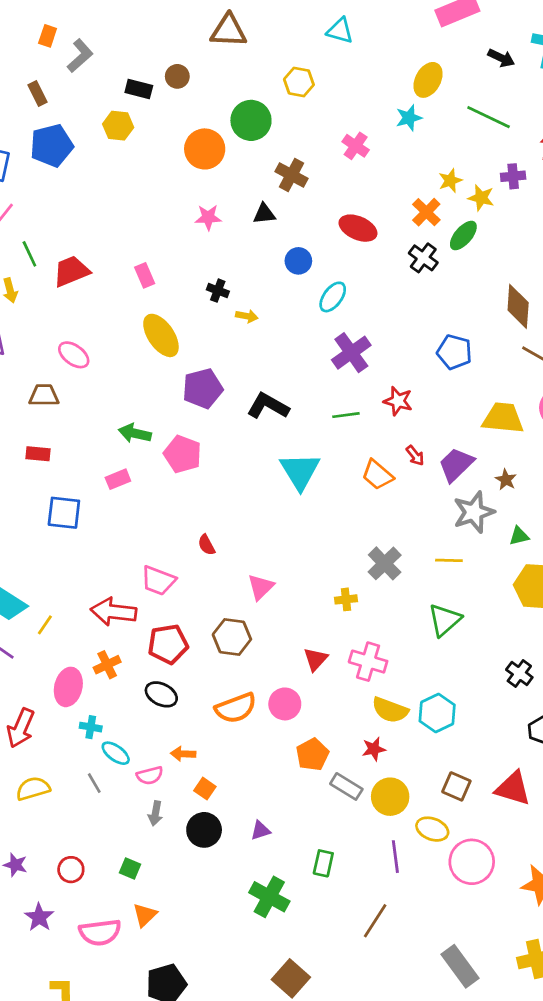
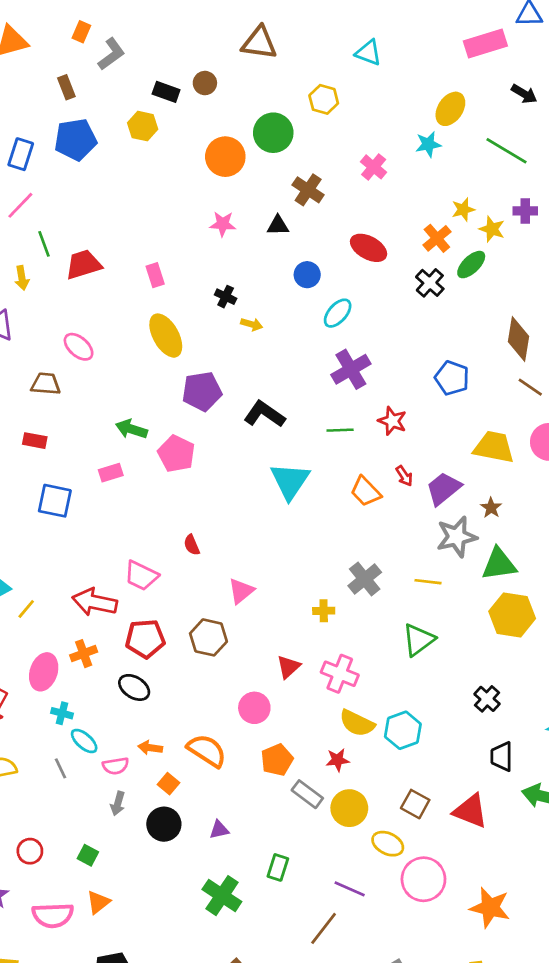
green triangle: (519, 536) -> (499, 564), size x1.8
orange semicircle: (236, 708) -> (207, 751), moved, turned -132
purple line: (395, 857) -> (350, 889), moved, turned -64

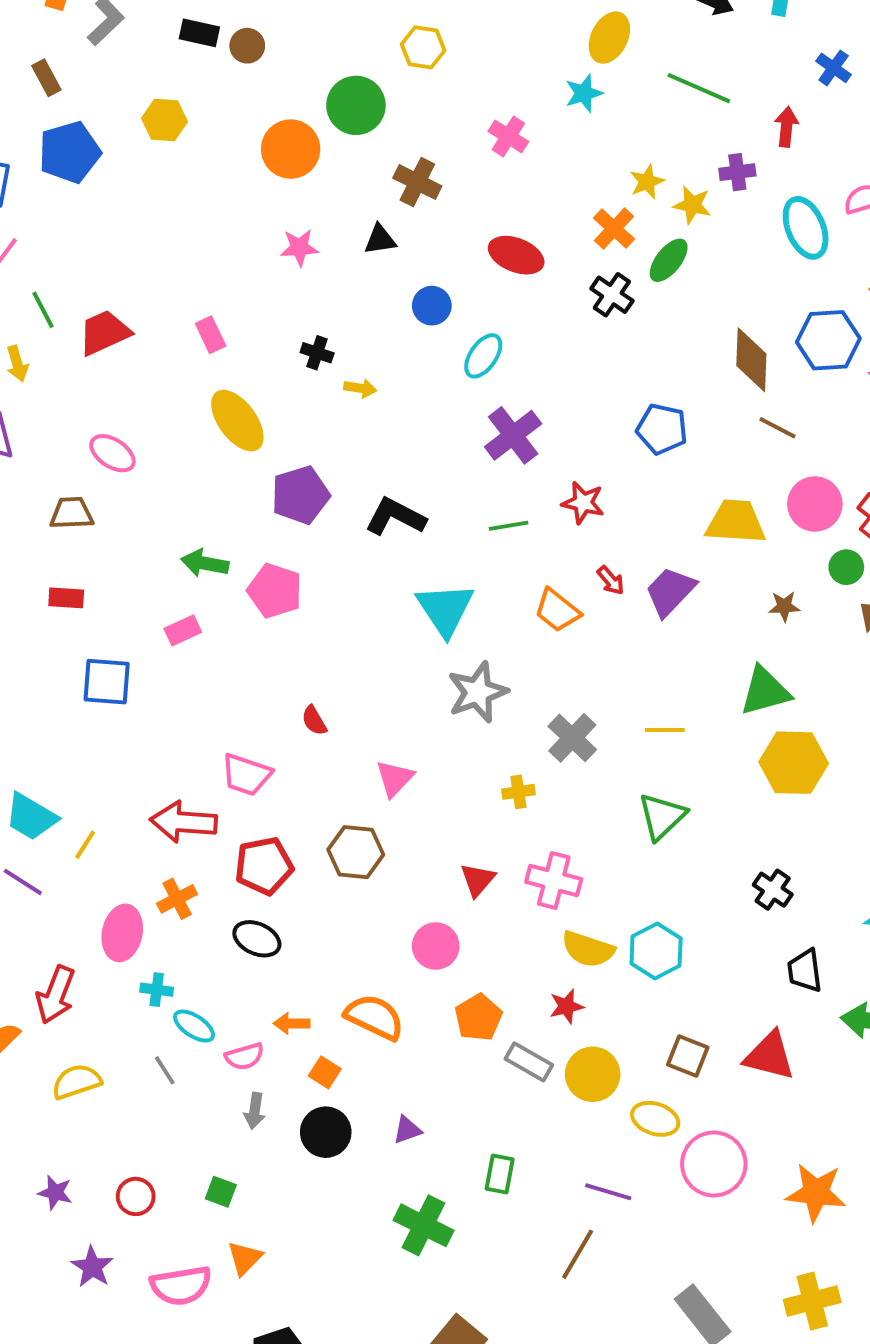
black rectangle: (166, 92) -> (199, 33), moved
brown star: (491, 508) -> (784, 606), moved, turned -30
gray star: (457, 537) -> (478, 692), moved

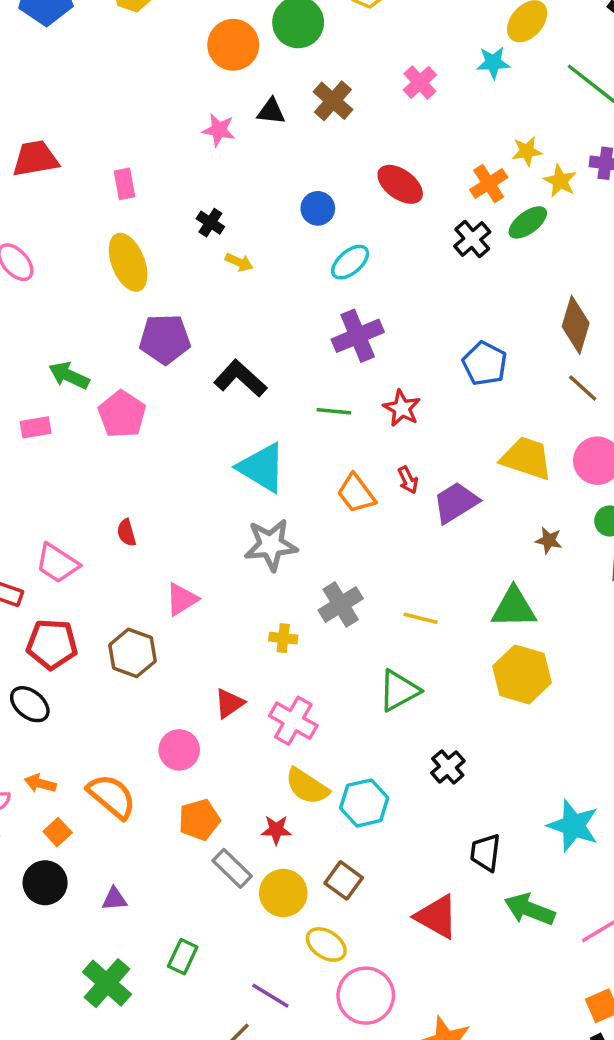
black triangle: (380, 240) -> (271, 111), moved
cyan triangle: (445, 609) -> (262, 468), turned -40
black cross: (773, 890) -> (448, 767), moved
brown square: (688, 1056) -> (344, 880), moved

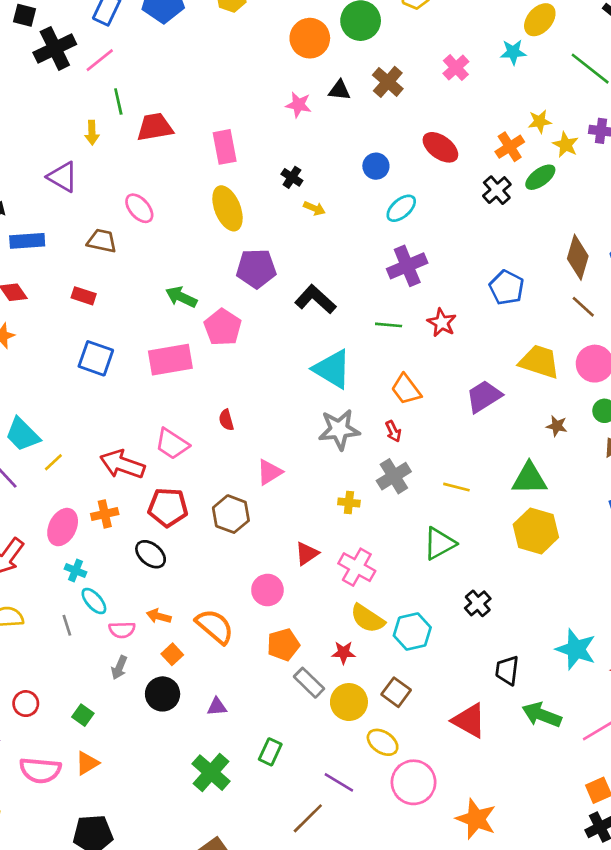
pink rectangle: (124, 184) -> (225, 147), size x1.4
pink rectangle: (36, 427) -> (170, 360), moved, size x1.8
red arrow: (408, 480) -> (393, 431), moved

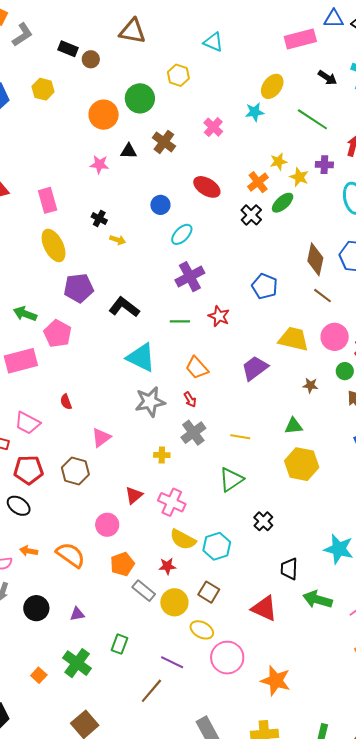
green triangle: (529, 479) -> (293, 426), size x0.7
orange square: (172, 654) -> (39, 675), moved

